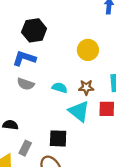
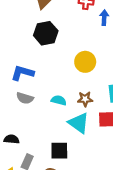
black hexagon: (34, 30) -> (46, 33), moved

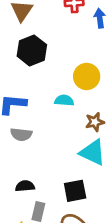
cyan semicircle: (59, 100) -> (64, 100), moved
black semicircle: (11, 139) -> (25, 186), moved

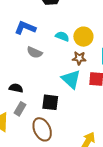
yellow circle: (87, 76) -> (83, 37), moved
gray semicircle: (21, 134) -> (35, 52), moved

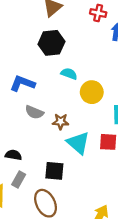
cyan semicircle: (62, 36) -> (69, 74), moved
brown star: (79, 58) -> (61, 122), moved

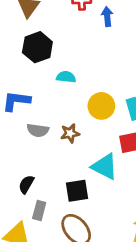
yellow circle: (92, 92) -> (101, 106), moved
cyan triangle: (78, 143) -> (105, 167), moved
black semicircle: (13, 155) -> (26, 184), turned -56

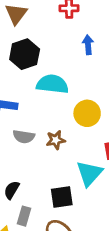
blue arrow: (107, 17) -> (88, 45), moved
cyan semicircle: (66, 77) -> (52, 84), size x1.6
cyan triangle: (105, 167) -> (89, 173), turned 44

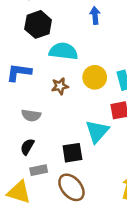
gray semicircle: (24, 137) -> (31, 115), moved
brown star: (56, 140) -> (60, 86), moved
gray rectangle: (24, 216) -> (39, 170), turned 63

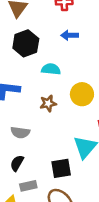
blue arrow: (95, 16) -> (70, 35), moved, turned -84
cyan semicircle: (63, 51) -> (51, 69), size x0.7

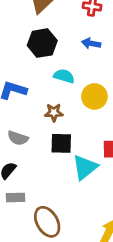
yellow circle: (82, 94) -> (94, 96), moved
black square: (61, 168) -> (61, 143), moved

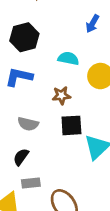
black hexagon: (42, 43) -> (24, 37), moved
blue arrow: (91, 43) -> (92, 24), turned -66

